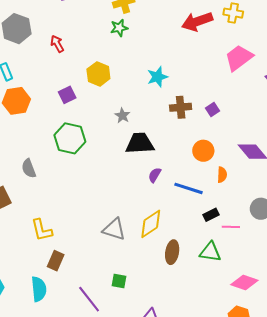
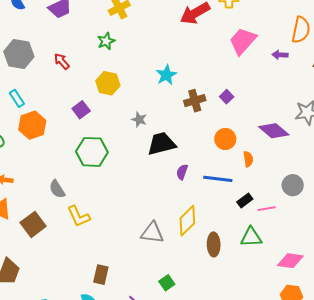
green star: (119, 28) -> (106, 41), moved
yellow L-shape: (42, 230) -> (79, 216), moved
green square: (119, 281) -> (167, 283), turned -35

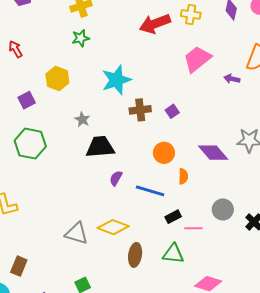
green star: (106, 41) -> (81, 38), moved
cyan star: (166, 75) -> (116, 80), size x1.4
yellow diamond: (187, 221) -> (113, 227), turned 56

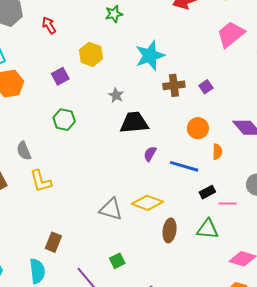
green hexagon: (30, 144) -> (64, 120), size x0.7

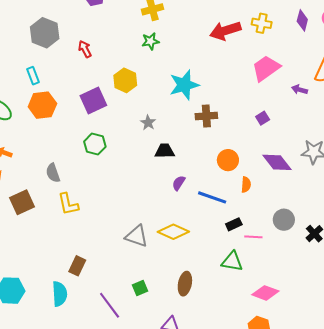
purple square: (60, 76) -> (93, 101), size x1.5
purple square: (206, 87) -> (263, 118), moved
black trapezoid: (134, 123) -> (165, 151), size x0.7
brown ellipse: (170, 230) -> (185, 284), moved

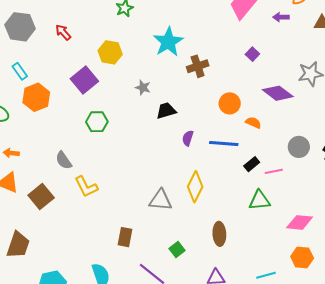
orange semicircle: (246, 185) -> (253, 123), turned -56
yellow diamond: (173, 232) -> (195, 187), turned -72
brown rectangle: (77, 266) -> (125, 237), moved

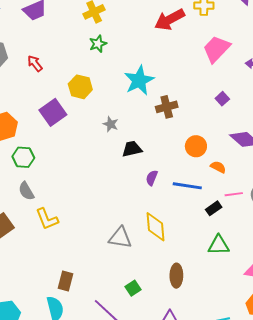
green hexagon: (97, 122) -> (23, 157), moved
pink line: (274, 171) -> (234, 194), moved
yellow diamond: (195, 187) -> (156, 227), turned -36
brown rectangle: (125, 237) -> (66, 281), moved

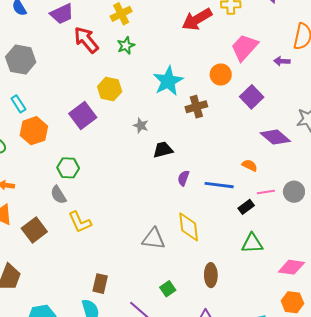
red arrow: (35, 63) -> (86, 40), moved, size x1.6
purple square: (222, 99) -> (252, 97), size x1.6
orange circle: (196, 146) -> (221, 75), moved
green hexagon: (23, 157) -> (68, 168), moved

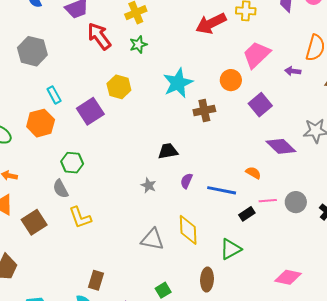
cyan rectangle: (18, 104) -> (54, 95), moved
gray star: (141, 126) -> (149, 185), moved
green triangle: (252, 243) -> (231, 249), moved, turned -30

